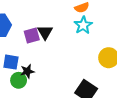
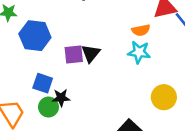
cyan star: (83, 25) -> (139, 52), turned 30

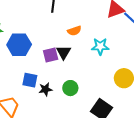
orange semicircle: (141, 30) -> (74, 31), moved
green circle: (48, 107) -> (70, 88), moved

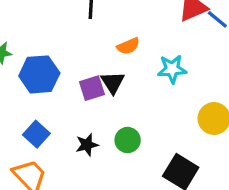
blue square: (30, 80) -> (36, 134), moved, turned 35

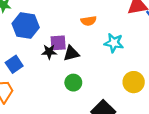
black triangle: (113, 82) -> (71, 53), moved, turned 35
black star: (87, 145) -> (49, 52), moved

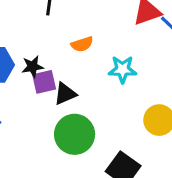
black star: (49, 52) -> (33, 67), moved
green circle: (73, 83) -> (75, 134), size x1.6

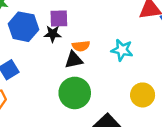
orange semicircle: (82, 44) -> (81, 46), moved
purple square: (44, 82) -> (59, 18), moved

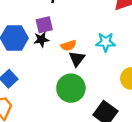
black triangle: (74, 60) -> (77, 59), moved, turned -30

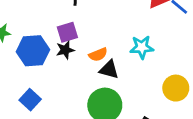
black triangle: (77, 59) -> (109, 70), turned -48

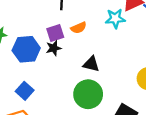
cyan star: (142, 47) -> (115, 19), moved
orange semicircle: (98, 55) -> (79, 28), moved

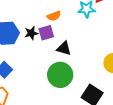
purple square: (55, 33) -> (46, 33), moved

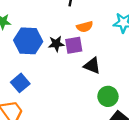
green circle: (60, 75) -> (108, 96), moved, size x0.7

